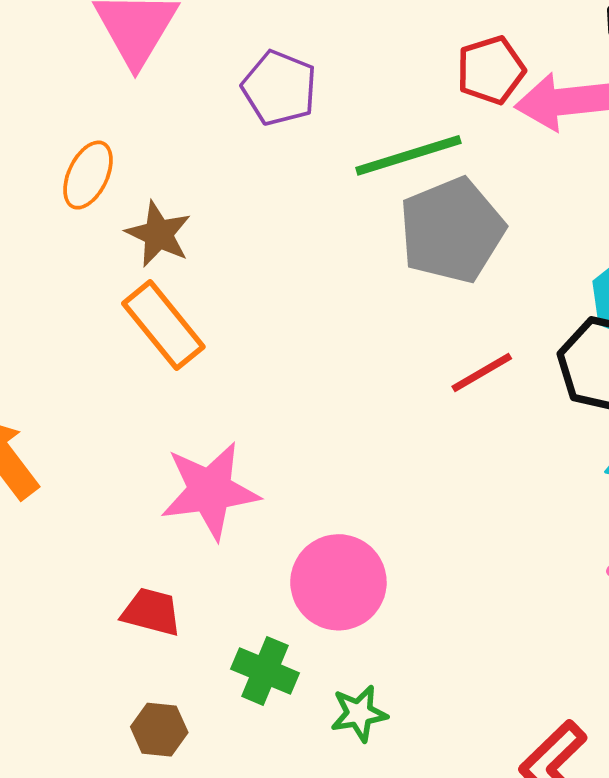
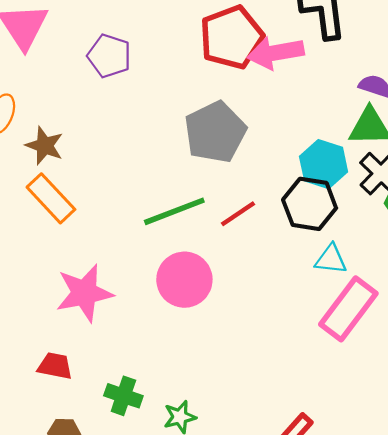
red pentagon: (491, 70) -> (232, 37), size x1.6
green line: (408, 155) -> (174, 211), moved
pink circle: (338, 582) -> (184, 280), moved

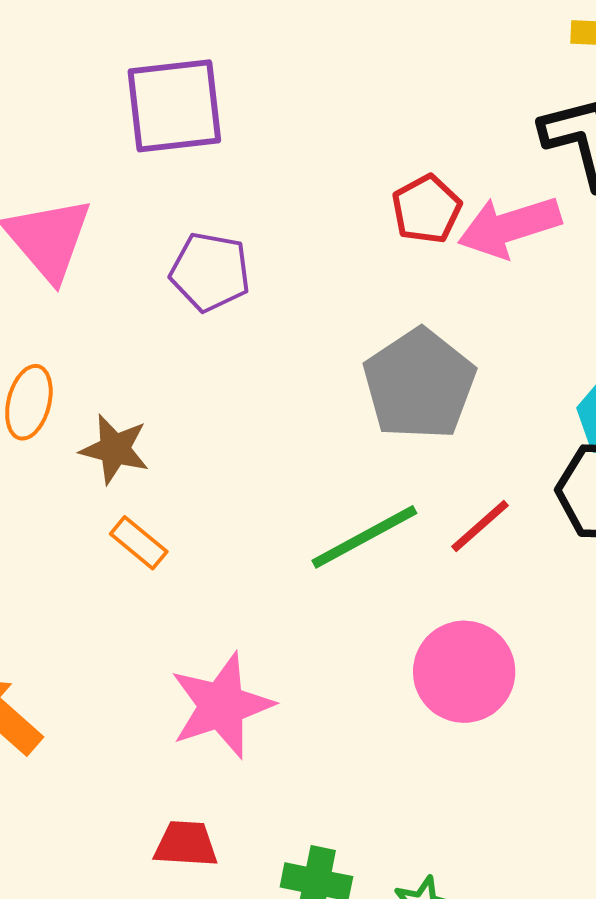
red pentagon: (232, 37) -> (426, 209), size x0.6
orange rectangle: (51, 198) -> (139, 543), size x0.6
pink circle: (184, 280) -> (464, 672), moved

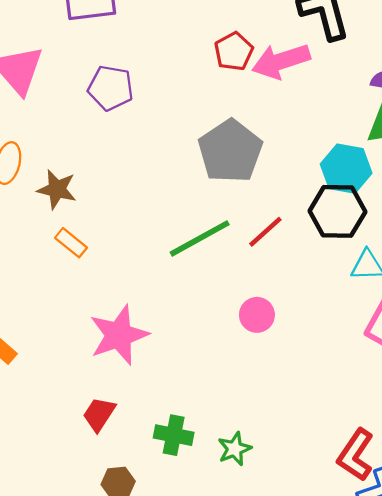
pink circle: (464, 672) -> (257, 315), size x0.6
red trapezoid: (186, 844) -> (99, 414), turned -60

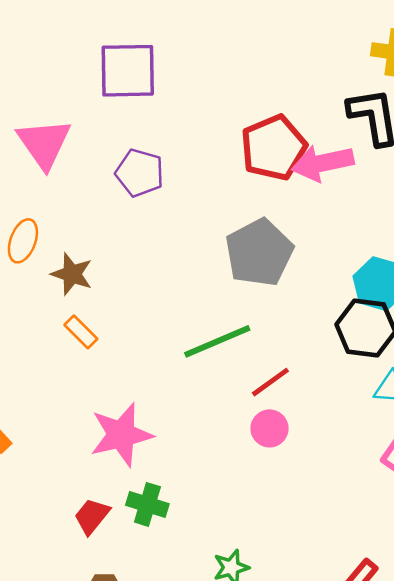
red pentagon: (234, 51) -> (274, 148), size x1.6
red line: (265, 232) -> (270, 382), moved
green cross: (174, 435) -> (147, 504), moved

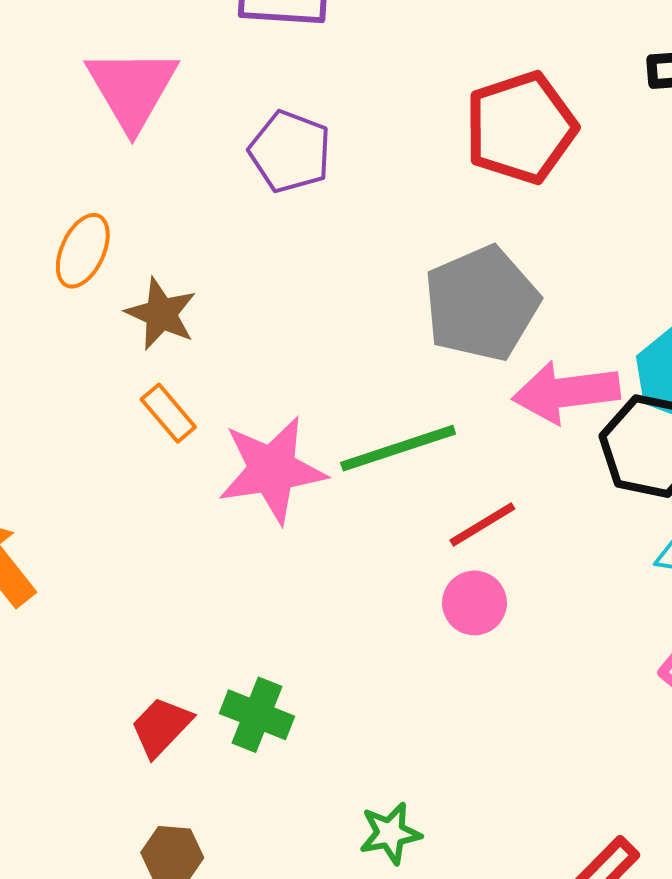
pink arrow: (323, 163) -> (566, 392), moved
pink star: (121, 435) -> (272, 470), moved

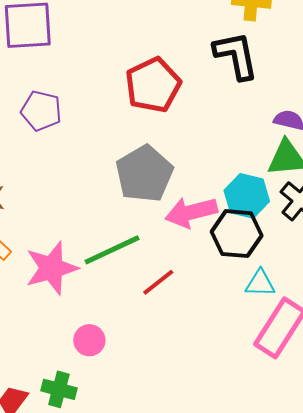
pink circle: (474, 603) -> (89, 340), moved

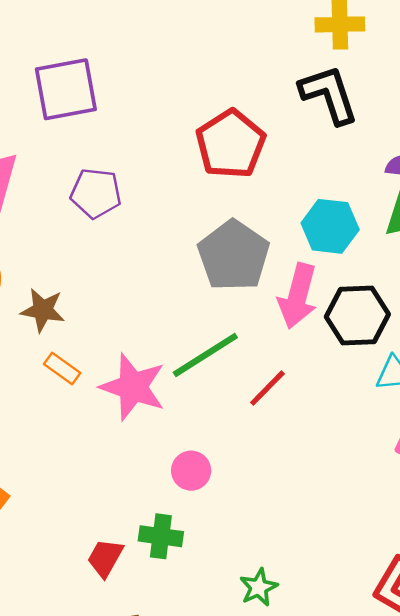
cyan hexagon: (247, 196) -> (330, 226), moved
pink arrow: (191, 212) -> (298, 296), turned -54
pink star: (52, 268) -> (133, 387), turned -30

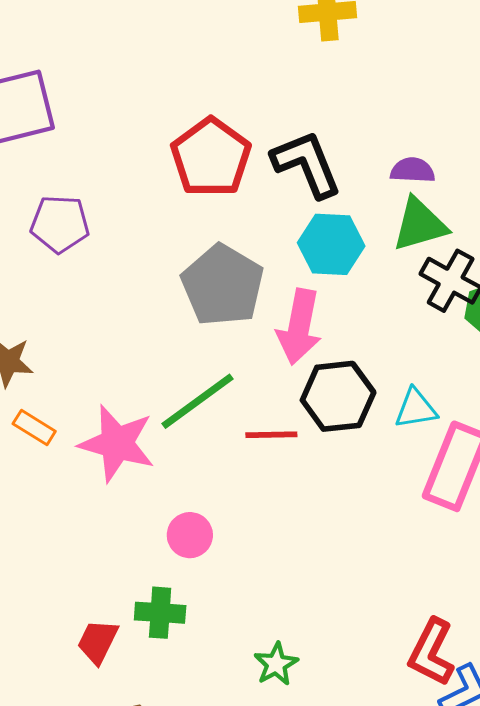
black L-shape: (329, 95) -> (307, 164), moved
black hexagon: (357, 315) -> (338, 396), moved
red line: (267, 388) -> (271, 435), turned 48

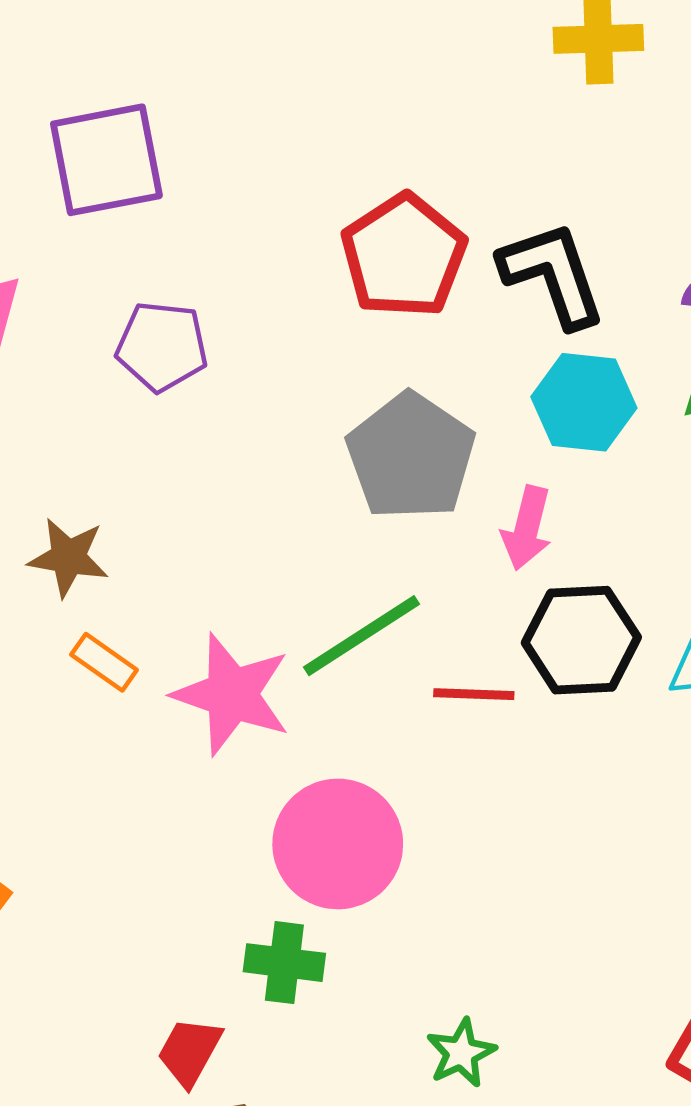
pink arrow: (299, 327) -> (527, 528), size x0.7
pink circle: (190, 535) -> (338, 844), size x1.8
red trapezoid: (98, 642) -> (190, 1052), moved

